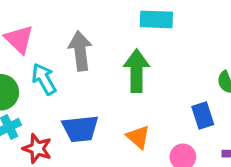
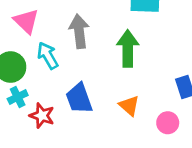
blue trapezoid: (80, 129) -> (79, 98), turned 76

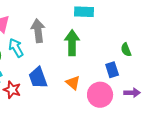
pink circle: (168, 123) -> (100, 95), size x1.6

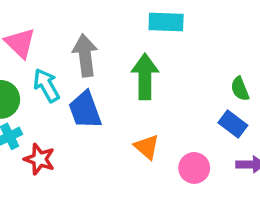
blue rectangle: (112, 70) -> (233, 124), moved, turned -35
blue trapezoid: (38, 78) -> (85, 110), moved
pink circle: (100, 95) -> (194, 168), size x0.7

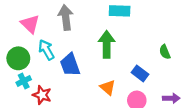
gray arrow: (85, 55) -> (66, 17), moved
blue rectangle: (233, 124) -> (140, 73), moved

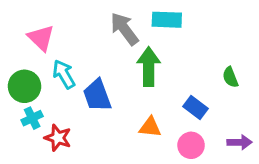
gray arrow: (66, 17) -> (124, 29), moved, turned -30
orange triangle: (108, 87) -> (150, 127), turned -35

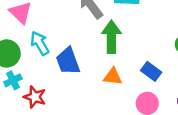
orange triangle: (150, 127) -> (113, 77), moved

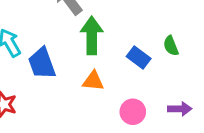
blue rectangle: (151, 71) -> (139, 57), moved

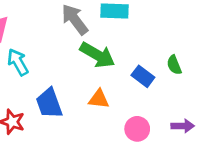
green arrow: (92, 35) -> (97, 55), turned 120
blue trapezoid: (42, 63) -> (49, 103), moved

